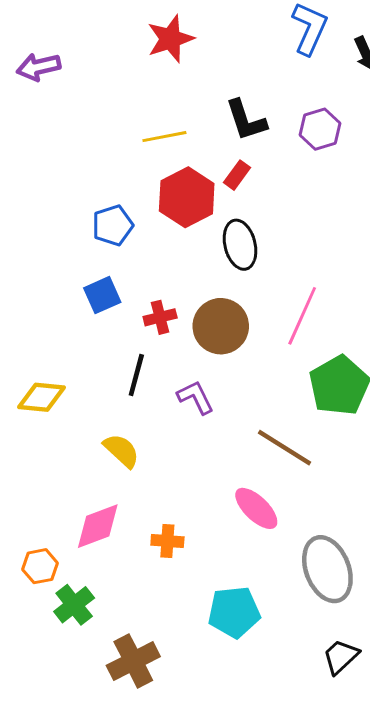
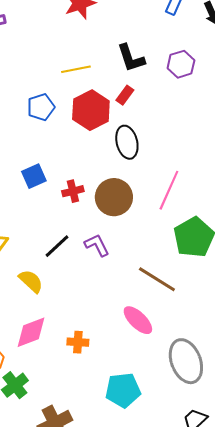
blue pentagon: (113, 225) -> (41, 107), moved
black line: (136, 375) -> (57, 246), moved, turned 32
yellow semicircle: (121, 451) -> (31, 281), moved

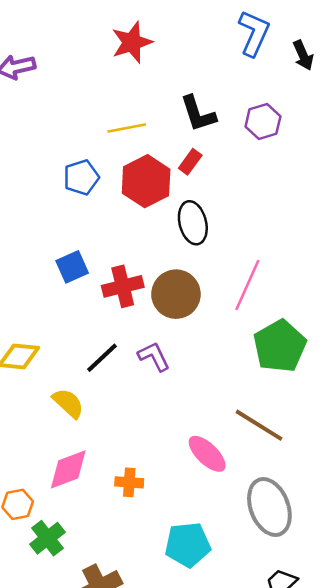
red cross: (73, 191) -> (123, 286), size x1.4
brown line: (157, 279) -> (259, 425), moved

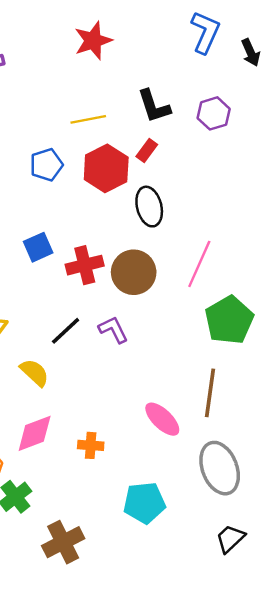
brown line: (259, 425) -> (210, 393), turned 66

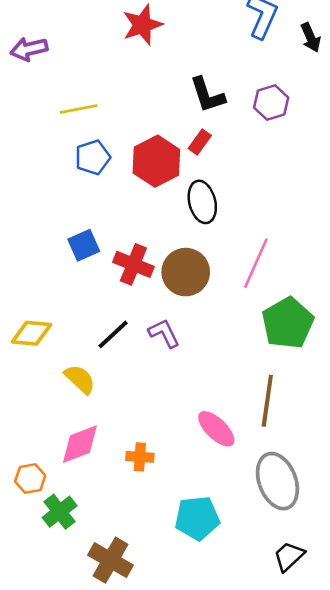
yellow line: (88, 119) -> (79, 109), moved
red cross: (85, 265) -> (133, 264), turned 36
brown cross: (63, 542) -> (111, 560), turned -33

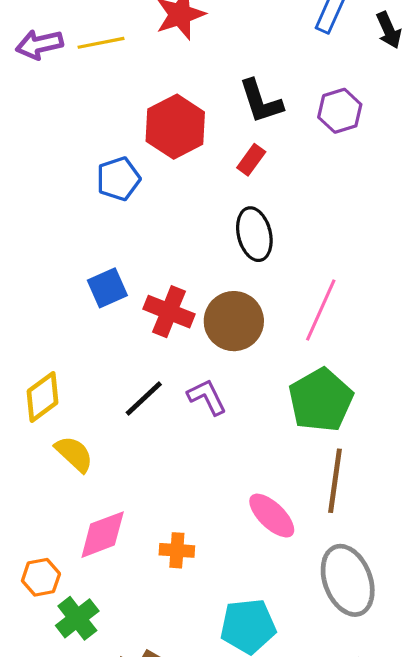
yellow line: (79, 109) -> (101, 43), moved
red hexagon: (156, 161) -> (175, 127), moved
green pentagon: (288, 323) -> (321, 400), moved
yellow diamond: (31, 333) -> (43, 397), turned -42
yellow semicircle: (80, 379) -> (74, 454), moved

